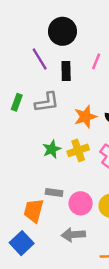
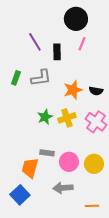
black circle: (62, 31) -> (76, 19), moved

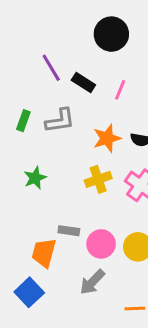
pink line: (82, 44) -> (120, 90), moved
black rectangle: (57, 52) -> (83, 82), turned -56
green star: (45, 117) -> (35, 178), moved
gray arrow: (63, 188) -> (92, 282), turned -42

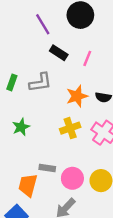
purple line: (51, 68) -> (43, 24), moved

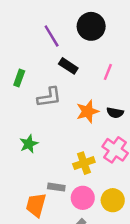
pink line: (87, 58) -> (108, 72), moved
green rectangle: (12, 82) -> (19, 78), moved
yellow cross: (70, 128) -> (84, 163), moved

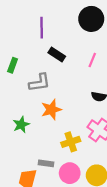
black circle: (91, 26) -> (91, 19), moved
purple line: (52, 36) -> (42, 28), turned 30
orange star: (88, 111) -> (51, 110), moved

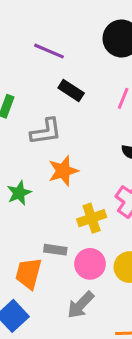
purple line: (42, 28) -> (49, 51), turned -66

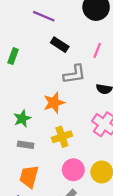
gray L-shape: (46, 131) -> (74, 74), moved
yellow cross: (92, 218) -> (62, 137), moved
gray rectangle: (55, 250) -> (26, 145), moved

